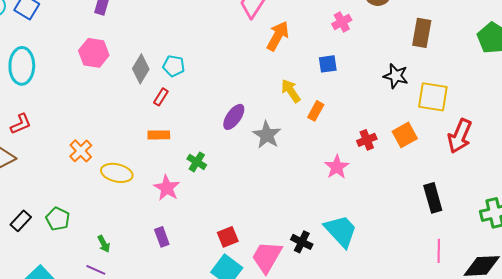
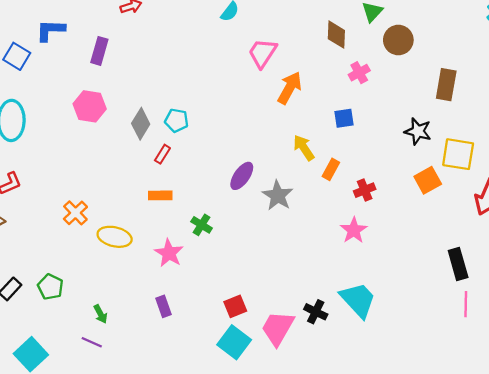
orange square: (405, 135) -> (428, 180), moved
red cross: (367, 140) -> (365, 190), moved
pink line: (439, 251) -> (466, 304), moved

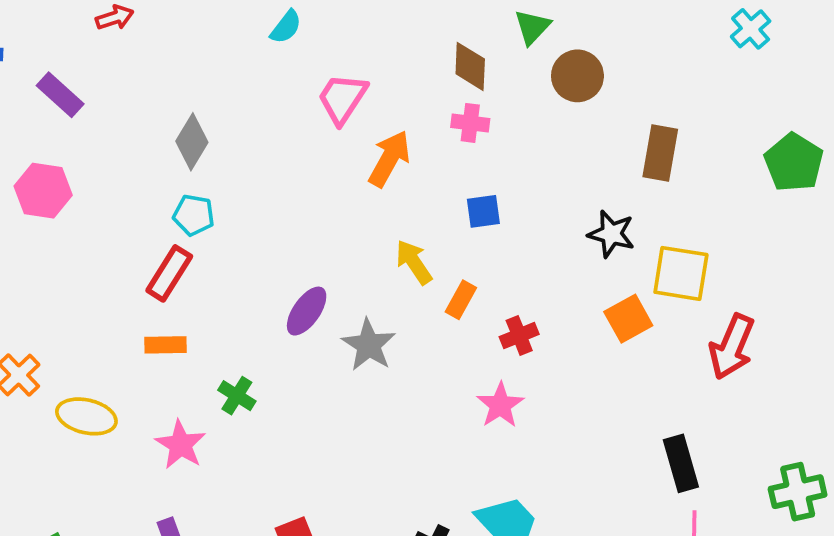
purple rectangle: (99, 51) -> (60, 95), turned -64
pink cross: (359, 73) -> (470, 123), moved, turned 36
gray diamond: (141, 124) -> (192, 142), moved
red rectangle: (162, 154) -> (169, 273), size x1.6

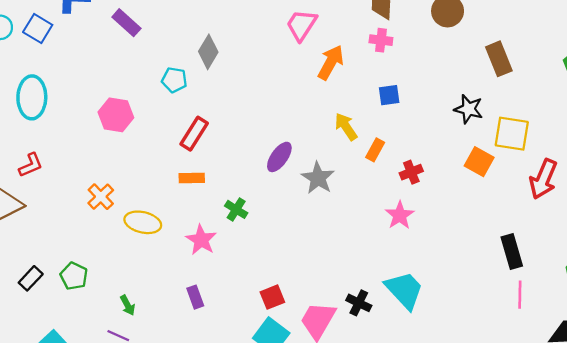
brown rectangle: (660, 153) -> (499, 59), turned -32
pink hexagon: (43, 191) -> (116, 115), moved
cyan pentagon: (194, 215) -> (174, 80), moved
orange square: (628, 319) -> (479, 162), turned -32

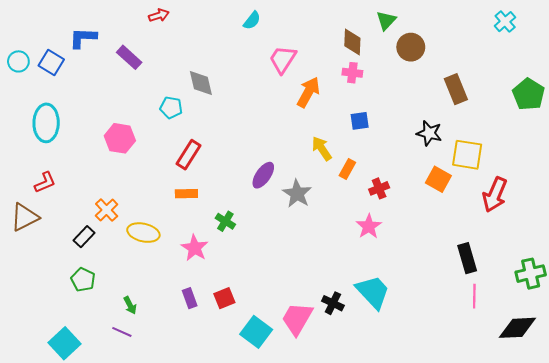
gray diamond: (208, 52) -> (201, 83), turned -44
black rectangle: (31, 278) -> (84, 237), moved
red square: (272, 297) -> (224, 298), moved

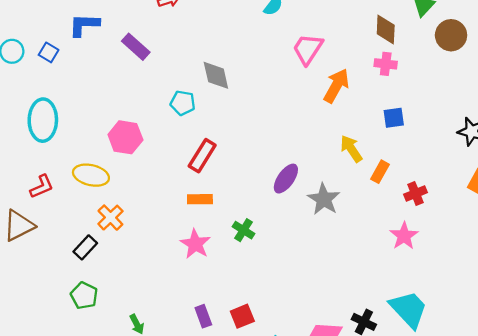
blue square: (51, 62) -> (49, 52), size x0.7
yellow ellipse: (143, 233) -> (91, 175), moved
pink star: (195, 248) -> (195, 244), moved

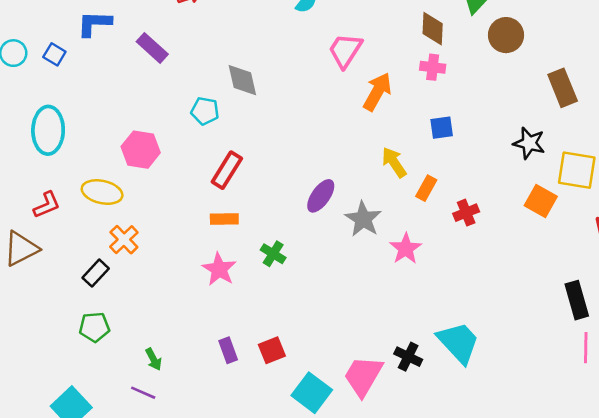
pink star: (404, 236) -> (406, 249), moved
green pentagon: (84, 296) -> (94, 327), turned -30

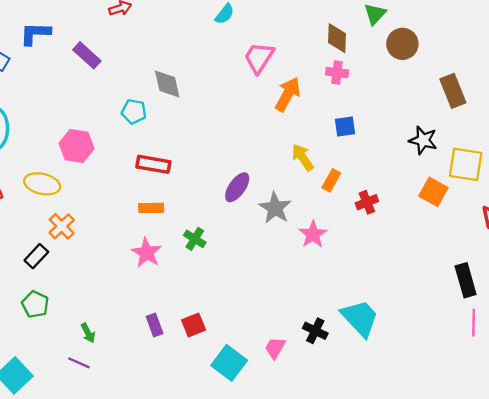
red rectangle: (227, 170) -> (153, 164), turned 68
green pentagon: (94, 327) -> (35, 304), turned 30
pink trapezoid: (363, 376) -> (275, 348), size x0.6

